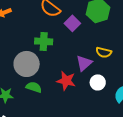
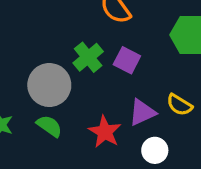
purple square: (72, 23) -> (127, 60), moved, turned -35
green cross: (44, 41) -> (88, 57), turned 30

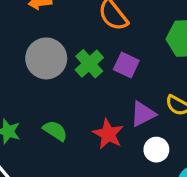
gray circle: (49, 85) -> (46, 58), moved

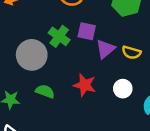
gray circle: (46, 58) -> (32, 55), moved
purple triangle: (143, 114) -> (105, 49), moved

